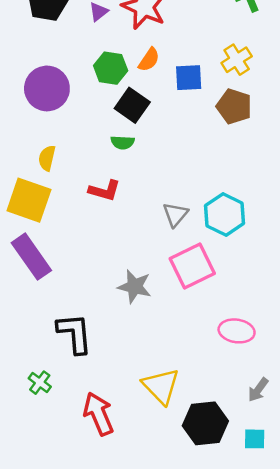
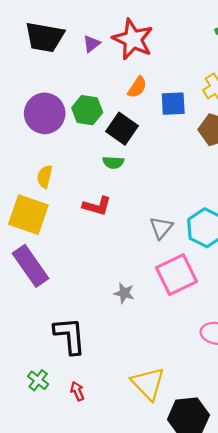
green hexagon: (111, 68) -> (87, 110), moved
gray star: (135, 287) -> (124, 293), size x0.7
red arrow: (99, 414) -> (77, 391), moved, size x0.5

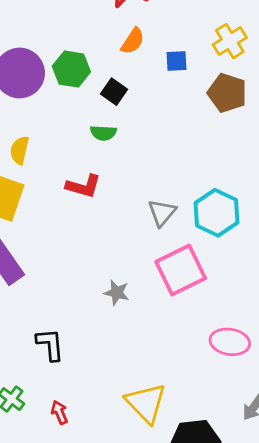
blue square: (173, 104) -> (177, 61), size x0.7
black square: (122, 129) -> (114, 92), size x0.7
black L-shape: (70, 336) -> (50, 344), size x0.7

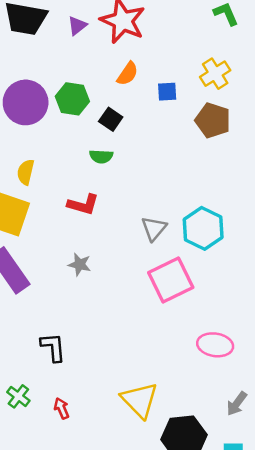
gray star: (117, 293) -> (80, 264), moved

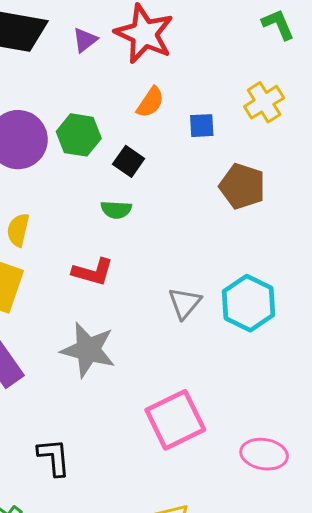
brown pentagon: (213, 120) -> (242, 186), moved
gray star: (80, 264) -> (88, 350), size x1.8
pink square: (171, 280) -> (175, 420), moved

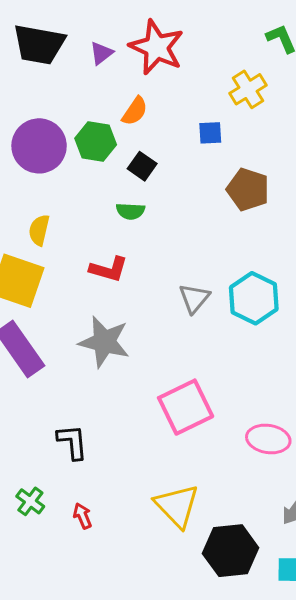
orange semicircle: (150, 102) -> (135, 111), moved
yellow cross: (264, 102) -> (248, 89), moved

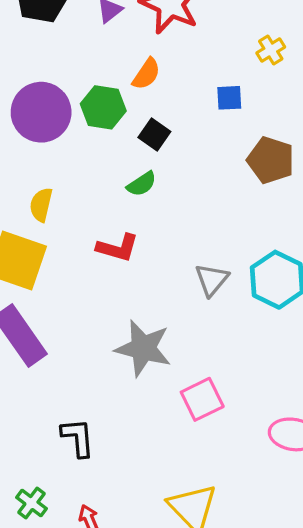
yellow cross: (248, 89) -> (271, 50), size x0.7
green semicircle: (130, 211) -> (142, 184), turned -36
gray star: (104, 342) -> (143, 348), moved
pink square: (186, 407) -> (202, 399), size x0.7

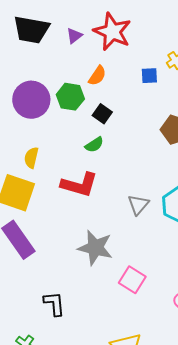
blue square: (229, 98) -> (149, 76), moved
red L-shape: (118, 248) -> (79, 185), size x1.4
pink square: (202, 399) -> (132, 280), turned -32

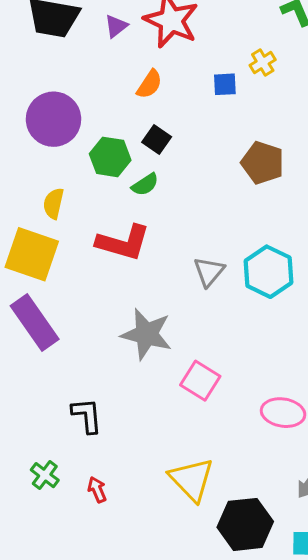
green hexagon: (70, 97) -> (110, 157), moved

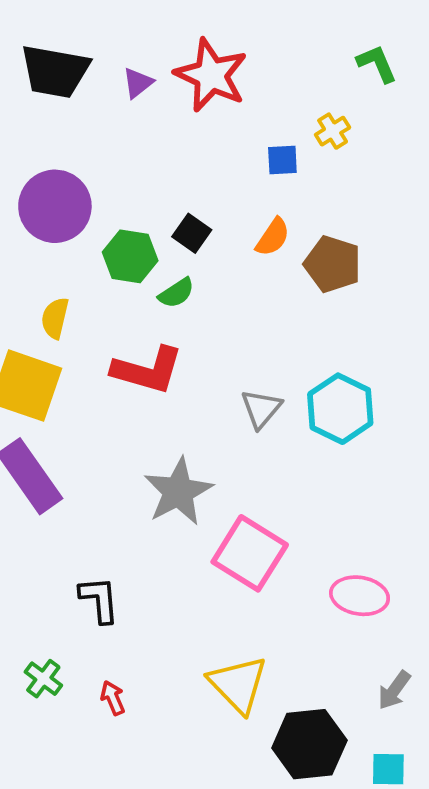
orange semicircle: (149, 84) -> (273, 237), moved
gray star: (146, 334) -> (178, 492), turned 30
pink square: (200, 381) -> (250, 553), size x1.4

